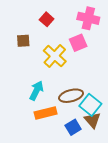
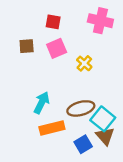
red square: (47, 19) -> (53, 22), turned -32
pink square: (78, 43) -> (57, 48), moved
yellow cross: (55, 56) -> (84, 63), moved, size x0.6

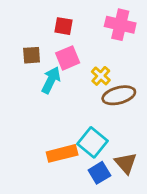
cyan arrow: (42, 103) -> (51, 80), moved
brown ellipse: (81, 108) -> (119, 95), moved
cyan square: (103, 119) -> (93, 142), moved

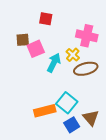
pink cross: (120, 25) -> (87, 36), moved
pink square: (68, 58) -> (36, 49), moved
cyan arrow: (51, 80) -> (54, 63), moved

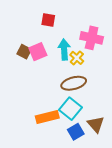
brown square: (23, 40) -> (24, 52), moved, turned 32
cyan arrow: (54, 63) -> (64, 50), moved, turned -30
brown ellipse: (86, 69) -> (74, 83), moved

